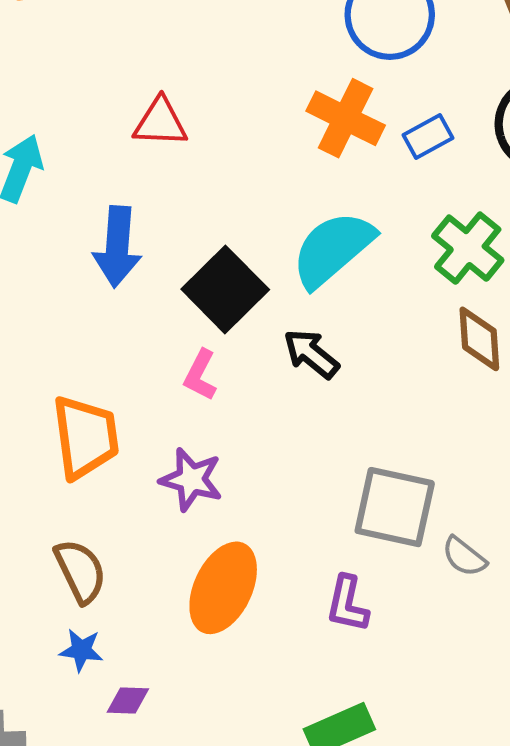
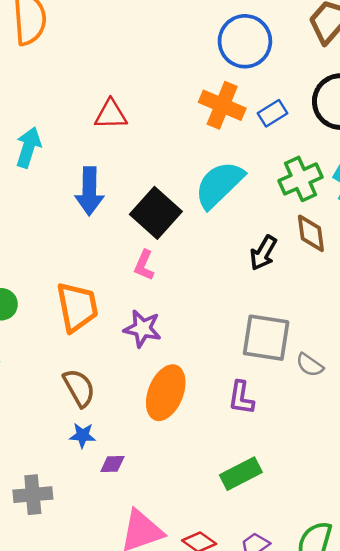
green cross: (468, 248) -> (301, 179), turned 30
black arrow: (311, 354) -> (263, 253), moved, turned -96

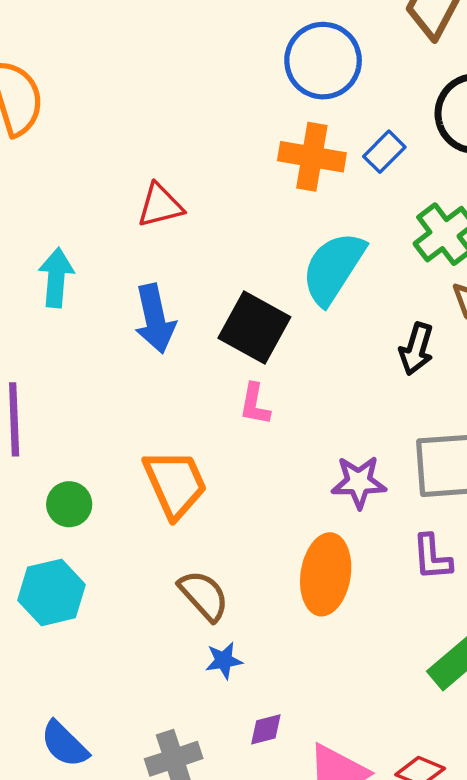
purple star: (142, 329) -> (359, 482), moved
purple diamond: (112, 464) -> (266, 729), moved

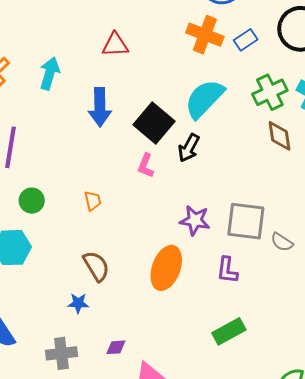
black arrow: (416, 349) -> (189, 148), moved
orange trapezoid: (175, 484) -> (93, 201), size x0.5
blue star: (224, 660) -> (78, 303), moved

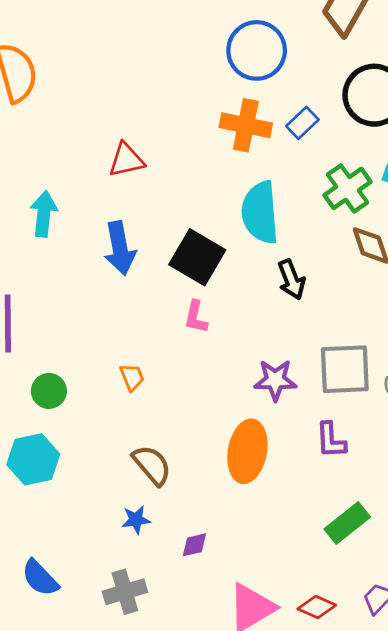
cyan semicircle: (204, 99) -> (260, 212), turned -39
black arrow: (189, 148) -> (291, 280), moved, turned -40
purple diamond: (116, 347) -> (194, 545), moved

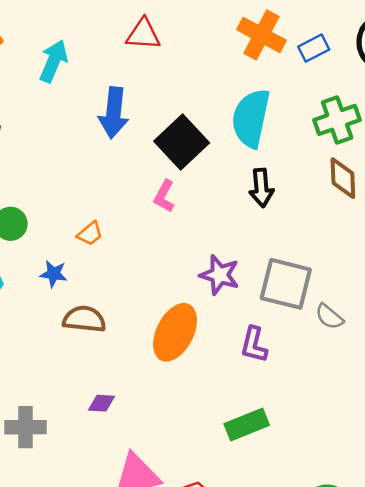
orange trapezoid: (132, 377) -> (90, 234), turned 56
brown semicircle: (152, 465) -> (84, 319), turned -60
blue star: (136, 520) -> (54, 274), moved

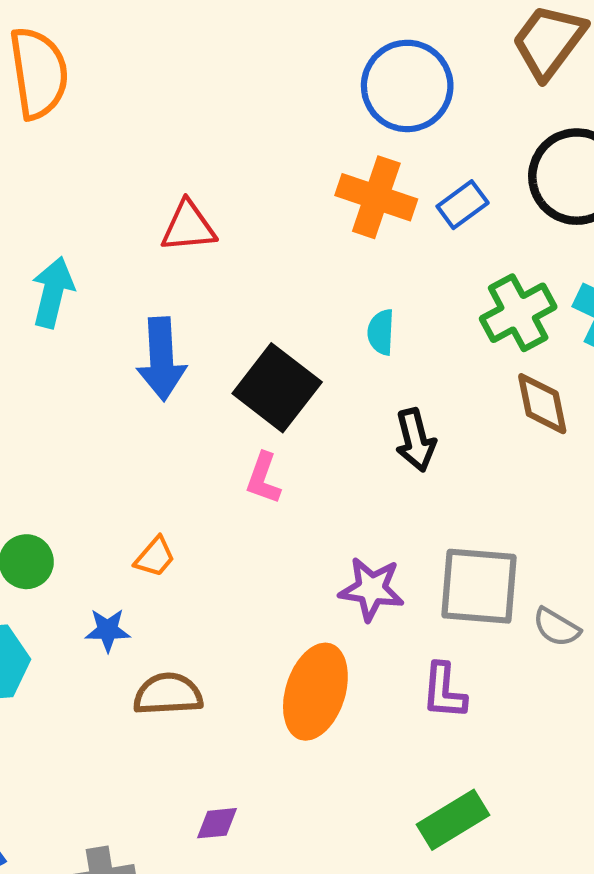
cyan semicircle: (251, 118) -> (381, 332), size x0.5

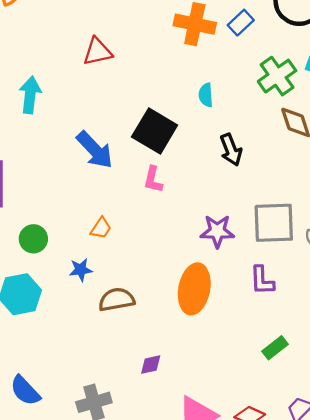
blue arrow: (162, 359) -> (95, 150), moved, turned -33
green rectangle: (453, 820) -> (275, 348), size x0.7

